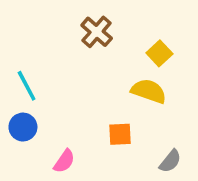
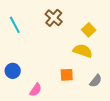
cyan line: (27, 86) -> (15, 25), moved
gray semicircle: (170, 161) -> (96, 81), moved

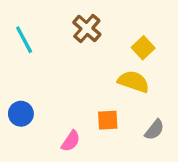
pink semicircle: (36, 90) -> (71, 141), moved

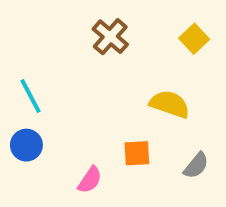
cyan line: (24, 40) -> (30, 96), moved
yellow square: (143, 48) -> (194, 39), moved

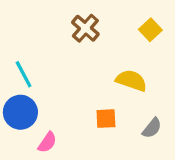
blue circle: (26, 145) -> (20, 112), size x1.4
pink semicircle: (90, 180) -> (47, 142), moved

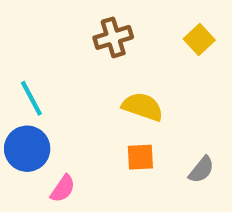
brown cross: (85, 28) -> (113, 37), turned 32
yellow semicircle: (131, 81) -> (143, 107), moved

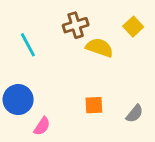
cyan line: (31, 98) -> (28, 45), moved
yellow semicircle: (143, 107) -> (99, 48), moved

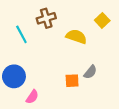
brown cross: (76, 25) -> (46, 18), moved
gray semicircle: (135, 114) -> (90, 72), moved

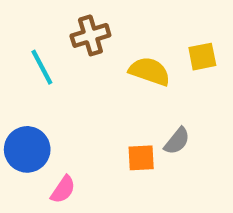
yellow square: (102, 20) -> (202, 57), moved, turned 32

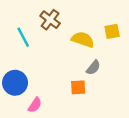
brown cross: (90, 35) -> (50, 20), turned -36
gray semicircle: (177, 141) -> (93, 68), moved

